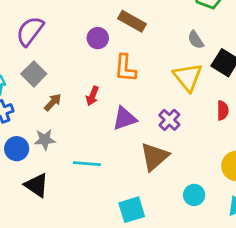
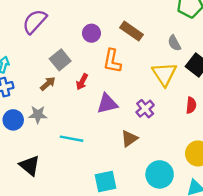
brown rectangle: (132, 21) -> (132, 31), moved
gray square: (34, 74) -> (60, 60), moved
brown triangle: (154, 157) -> (129, 139), size x0.7
black triangle: (37, 185) -> (30, 166), moved
cyan circle: (194, 195) -> (160, 174), size x1.5

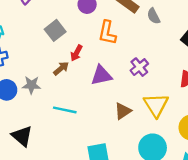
gray semicircle: (174, 43) -> (154, 16), moved
yellow triangle: (164, 74) -> (156, 105), moved
brown arrow: (48, 84) -> (61, 68), moved
purple cross: (145, 109) -> (139, 67), moved

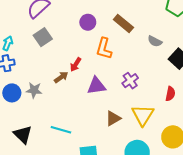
gray semicircle: (154, 16) -> (155, 41), moved, turned -40
gray square: (55, 30) -> (43, 37), moved
cyan line: (65, 110) -> (61, 130), moved

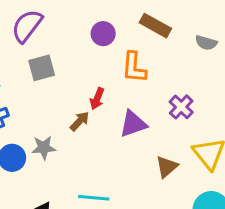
gray square: (43, 37) -> (42, 68), turned 30

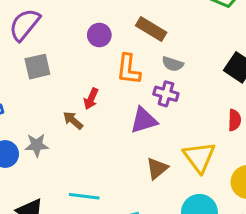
gray semicircle: (206, 43) -> (173, 64), moved
purple cross: (181, 107) -> (166, 94), moved, turned -30
brown arrow: (80, 121) -> (73, 120), turned -95
purple triangle: (133, 124) -> (144, 120), moved

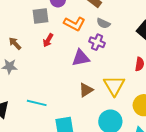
gray square: (37, 67) -> (41, 16), moved
orange L-shape: (128, 69) -> (74, 24), turned -75
brown arrow: (73, 120) -> (15, 43), moved

